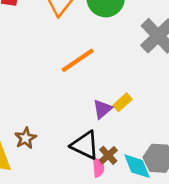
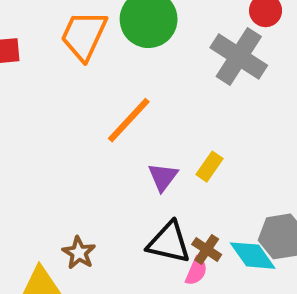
purple triangle: (102, 109) -> (163, 177), moved
pink semicircle: (98, 168) -> (196, 271), turned 42

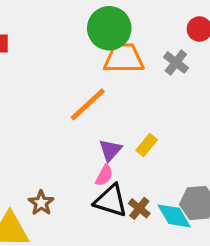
orange trapezoid: (84, 35) -> (124, 58), moved, turned 60
gray cross: (239, 56) -> (176, 62), size x0.6
pink semicircle: (196, 271) -> (104, 175), moved

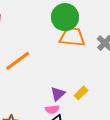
orange line: (88, 104) -> (18, 61), moved
pink semicircle: (104, 175) -> (52, 109), turned 48

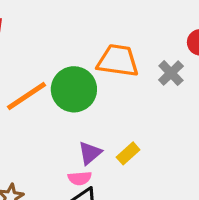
green circle: (65, 17) -> (74, 89), moved

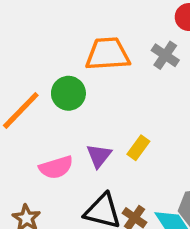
green circle: (74, 89) -> (68, 93), size x0.7
pink semicircle: (80, 178) -> (56, 167), moved, size x1.4

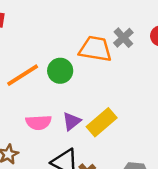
gray cross: (165, 55) -> (123, 38), moved
yellow rectangle: (138, 148) -> (102, 122), size x1.6

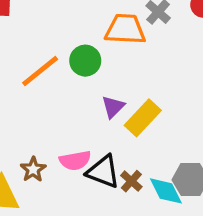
purple triangle: (72, 121) -> (113, 107), moved
pink semicircle: (39, 122) -> (75, 161), moved

